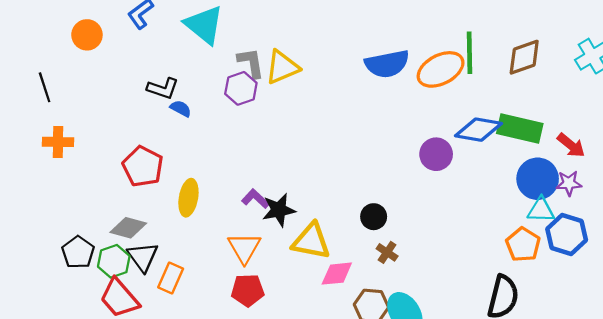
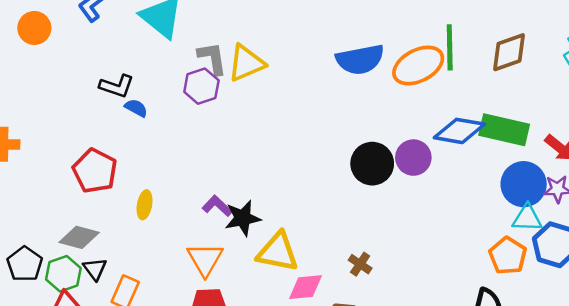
yellow ellipse: (188, 198) -> (145, 205), size x0.7
black circle: (374, 217) -> (372, 164), moved, size x1.5
black triangle: (143, 257) -> (95, 269), size x0.7

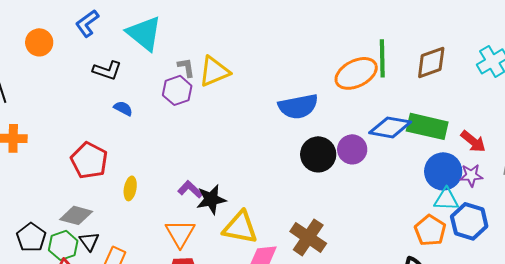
gray L-shape: (212, 58) -> (186, 67), size x0.7
blue semicircle: (360, 59) -> (298, 106), moved
black L-shape: (117, 86) -> (107, 70), moved
brown cross: (360, 264) -> (308, 237), size x1.8

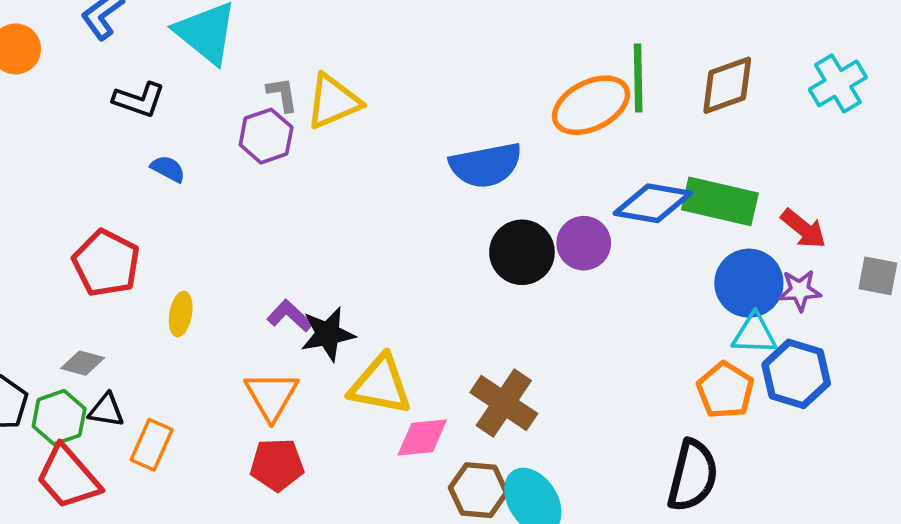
gray diamond: (76, 215) -> (83, 363), size x0.7
black triangle: (89, 241) -> (106, 410), turned -45

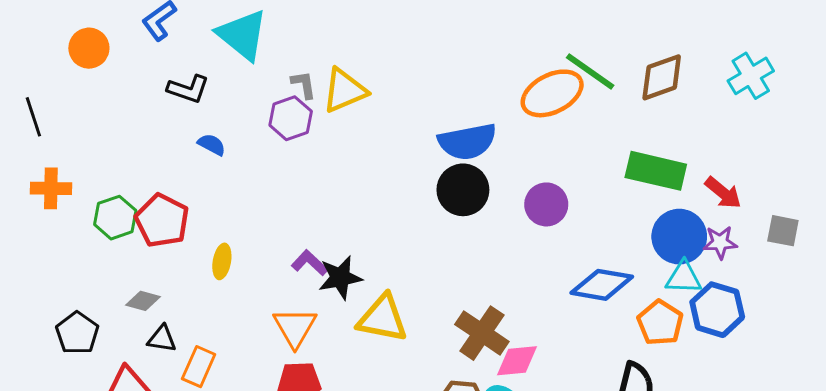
green line: (638, 78) -> (590, 71), turned -54
blue diamond: (653, 203) -> (602, 285), moved
black circle: (522, 252) -> (463, 190), moved
green hexagon: (59, 417) -> (115, 218), moved
pink diamond: (422, 437) -> (517, 361), moved

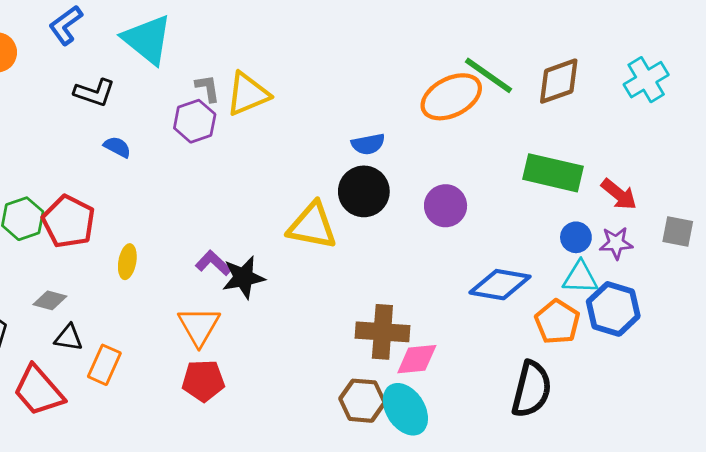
blue semicircle: (467, 142) -> (368, 144), size x0.6
blue circle: (679, 237) -> (576, 237), size x0.6
yellow triangle: (383, 318) -> (312, 226), moved
brown cross: (482, 333) -> (382, 332), turned -30

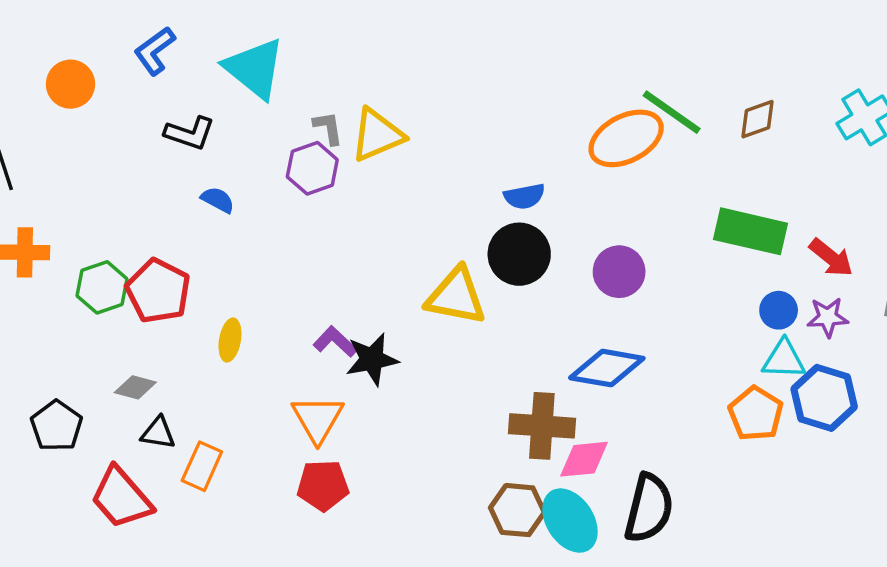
brown diamond: (559, 81) -> (758, 119), size x0.7
blue diamond: (500, 285) -> (607, 368), moved
black semicircle: (532, 389) -> (649, 508), moved

